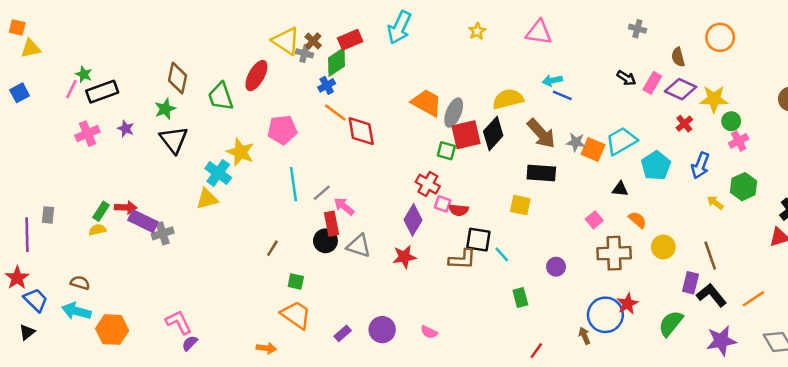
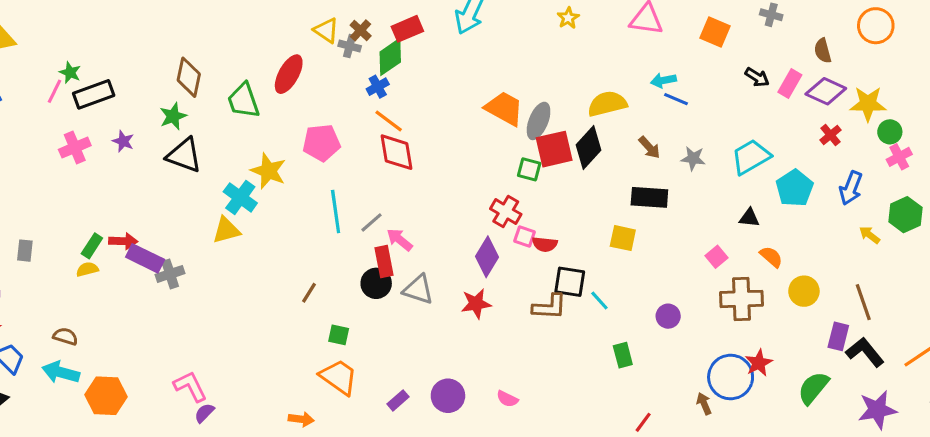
yellow triangle: (286, 41) -> (326, 30), size x0.7
red diamond: (361, 131) -> (396, 152), moved
brown arrow: (541, 134) -> (649, 147), size x0.6
black triangle: (174, 140) -> (184, 155), turned -32
orange square: (593, 150) -> (715, 32), moved

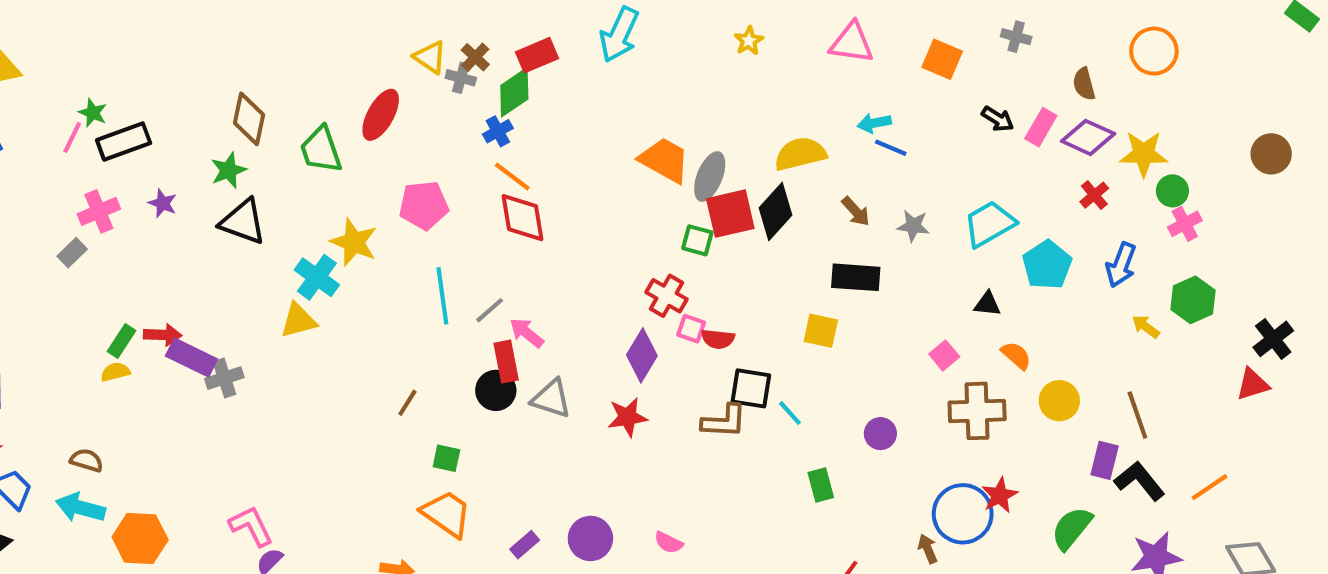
gray rectangle: (25, 251) -> (72, 253), moved, turned 40

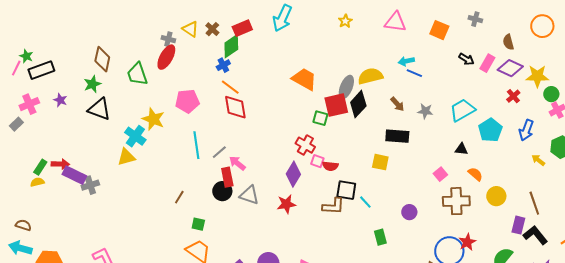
gray cross: (461, 78) -> (168, 39), moved
gray ellipse: (710, 176) -> (346, 87), moved

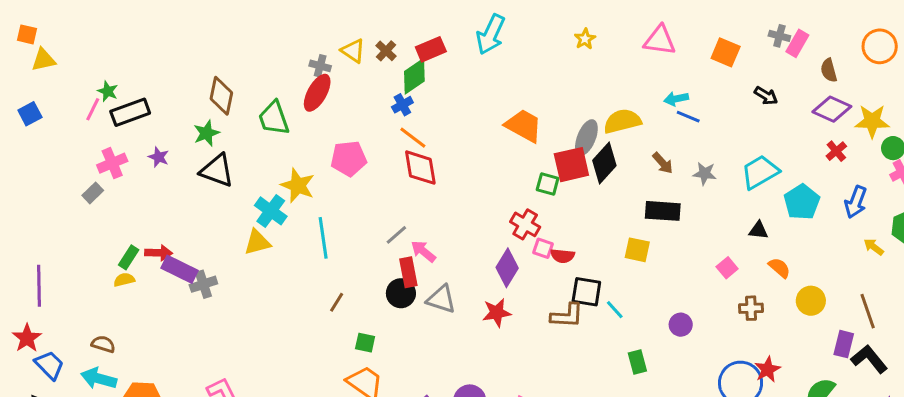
pink rectangle: (487, 63) -> (797, 43), moved
cyan line: (196, 145) -> (323, 238), moved
brown cross: (456, 201) -> (751, 308), size x0.6

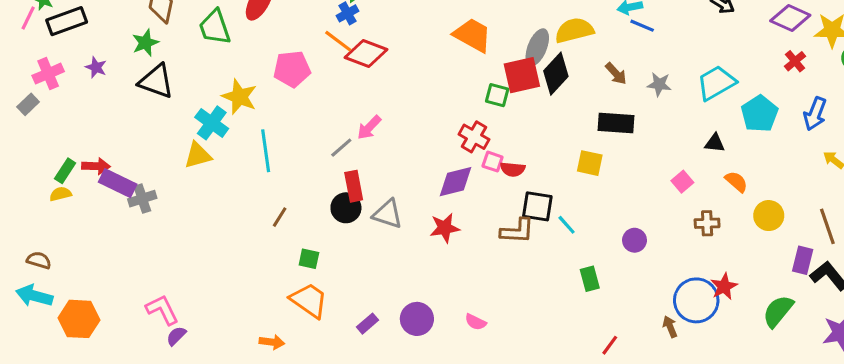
orange line: (413, 138) -> (338, 41), moved
red diamond: (420, 168) -> (366, 54), moved, turned -60
pink arrow: (423, 251) -> (369, 128), moved, turned -85
purple diamond: (507, 268) -> (456, 182), turned 45

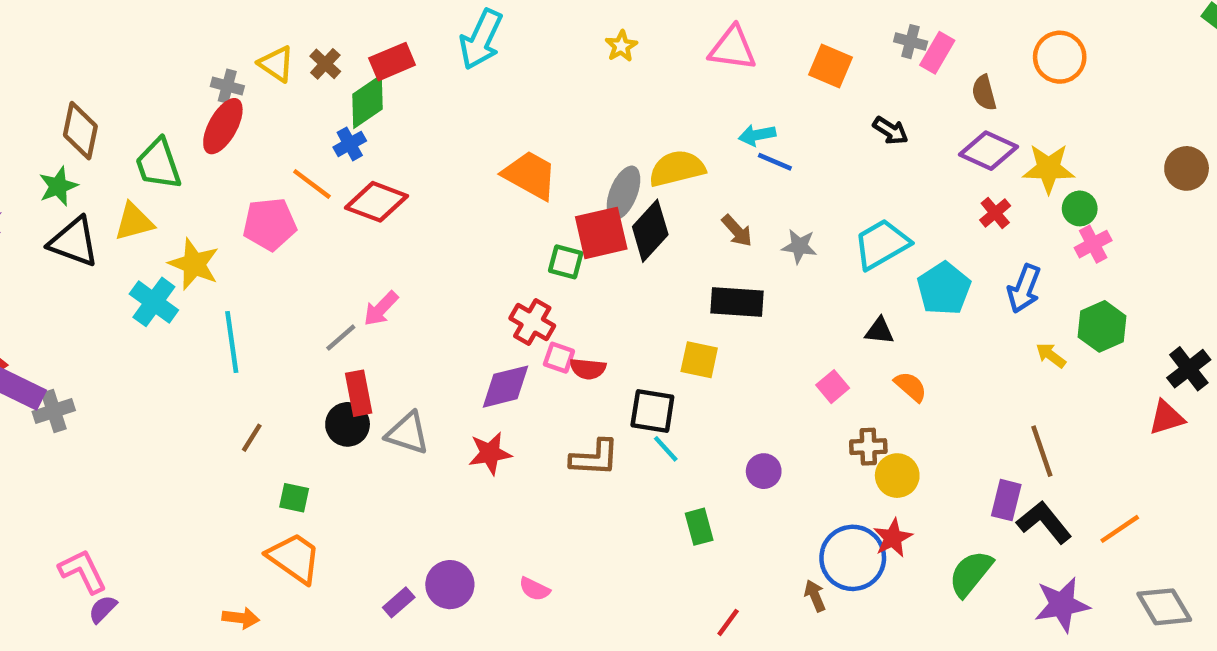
orange line: (338, 41) -> (312, 184), moved
yellow triangle: (198, 155) -> (134, 222), moved
black square: (537, 206) -> (652, 411), moved
yellow circle: (769, 216) -> (897, 476), moved
purple rectangle: (368, 324) -> (399, 602), moved

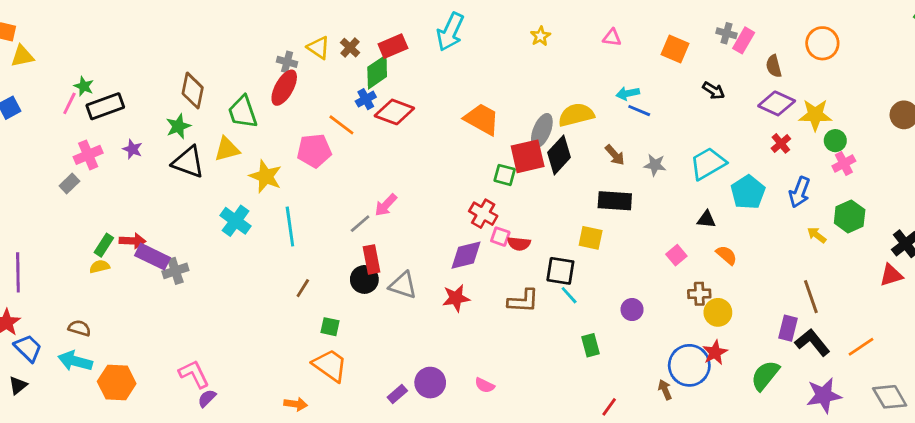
pink triangle: (733, 48) -> (612, 38), size x0.6
red diamond: (376, 202) -> (394, 112), moved
cyan cross: (154, 302) -> (236, 221), moved

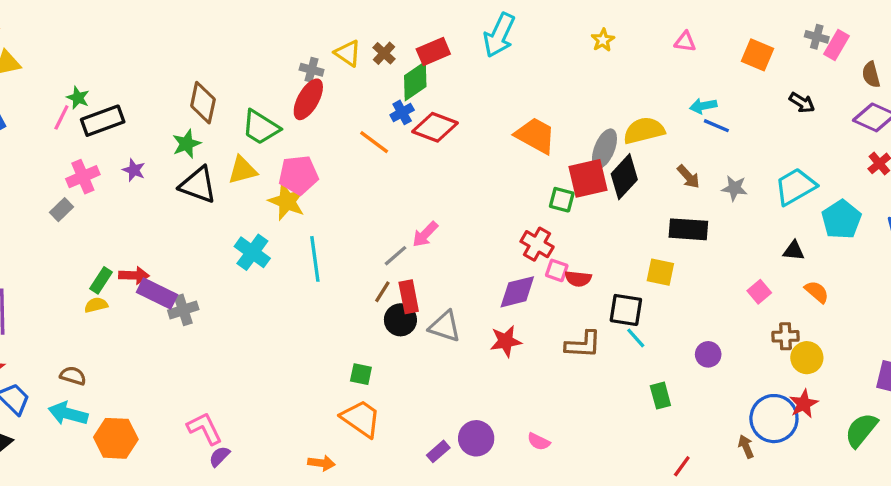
green trapezoid: (243, 112) -> (261, 127), turned -39
pink pentagon: (314, 151) -> (298, 175), moved
brown line: (303, 288) -> (382, 292), moved

